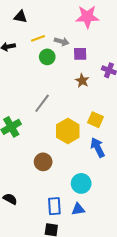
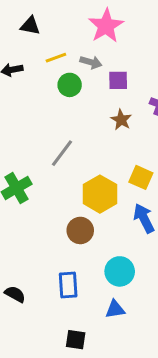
pink star: (87, 17) -> (106, 26), moved, turned -30
brown circle: (43, 162) -> (80, 230), moved
blue rectangle: (54, 206) -> (68, 285), moved

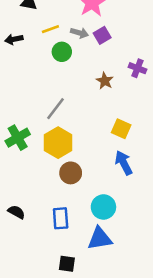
purple square: (118, 80) -> (102, 35), moved, turned -30
yellow hexagon: (100, 194) -> (58, 143), moved
black semicircle: (15, 294) -> (16, 212), moved
blue triangle: (115, 309) -> (100, 239), size x1.5

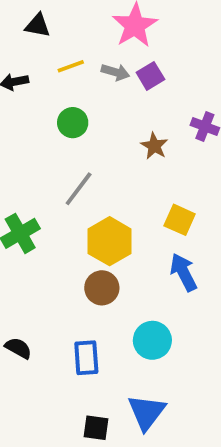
green circle: (62, 52) -> (73, 123), moved
yellow hexagon: (58, 143) -> (110, 241), moved
blue triangle: (100, 239) -> (147, 412), moved, turned -44

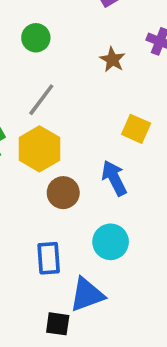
yellow hexagon: (110, 241) -> (39, 149), moved
blue arrow: (183, 272) -> (114, 178), moved
blue triangle: (147, 412) -> (87, 295), moved, turned 33

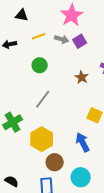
yellow hexagon: (39, 149) -> (42, 139), moved
brown circle: (63, 193) -> (55, 162), moved

